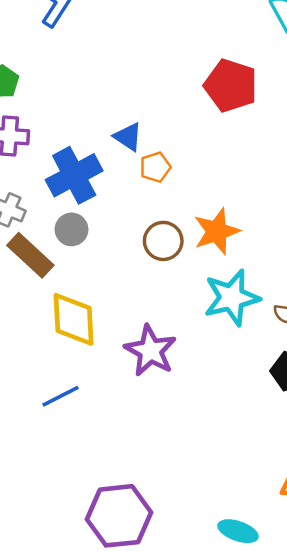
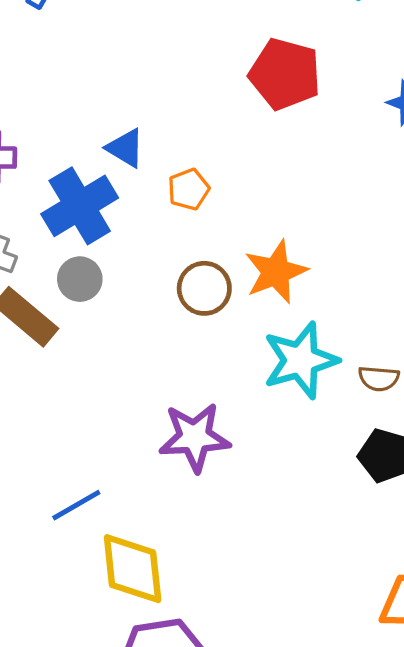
blue triangle: (128, 137) -> (125, 148), moved
yellow diamond: (74, 319) -> (133, 569), moved
purple star: (150, 351) -> (195, 437), turned -30

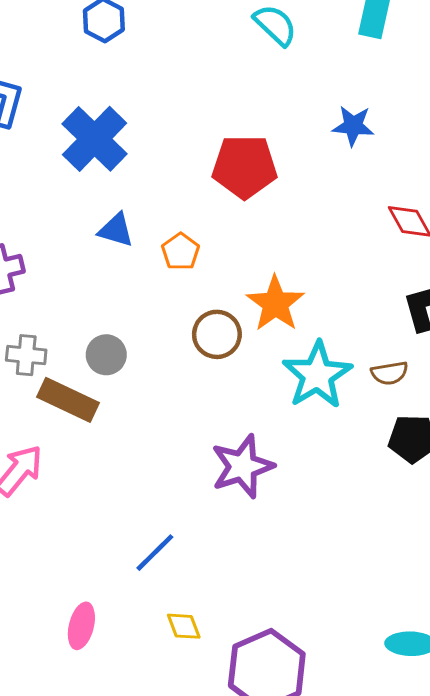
red pentagon: (285, 74) -> (245, 167), moved
blue cross: (80, 206) -> (95, 139), moved
yellow diamond: (133, 569) -> (184, 626), moved, size x0.5

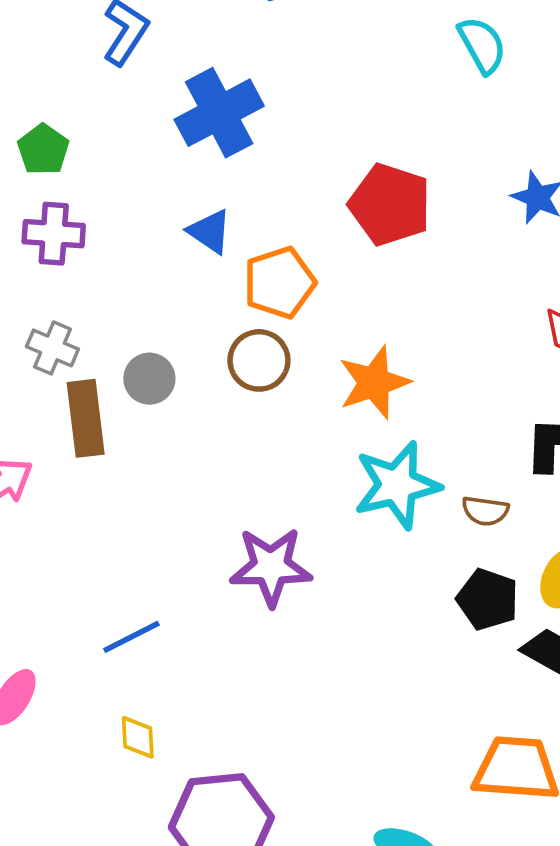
orange pentagon: (181, 252) -> (279, 283), size x1.5
brown circle: (217, 334) -> (259, 360), moved
brown rectangle: (68, 400) -> (86, 418), turned 40

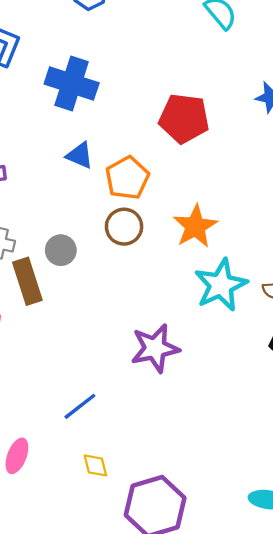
blue cross: (219, 113) -> (72, 83), turned -33

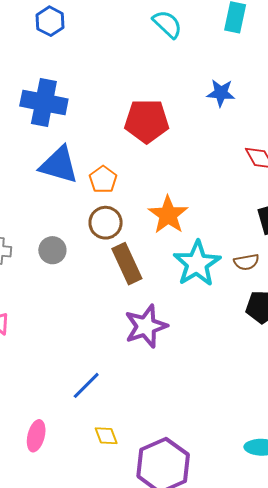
blue triangle: (80, 155) -> (59, 165), size x1.6
orange pentagon: (127, 178) -> (103, 179), size x0.7
brown rectangle: (27, 281) -> (127, 264), moved

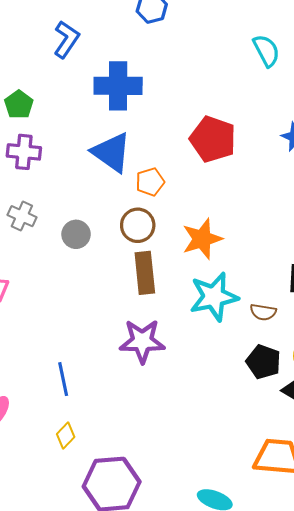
blue cross: (44, 102) -> (118, 86), turned -30
blue line: (86, 385) -> (63, 379), turned -76
yellow diamond: (106, 436) -> (66, 435), turned 45

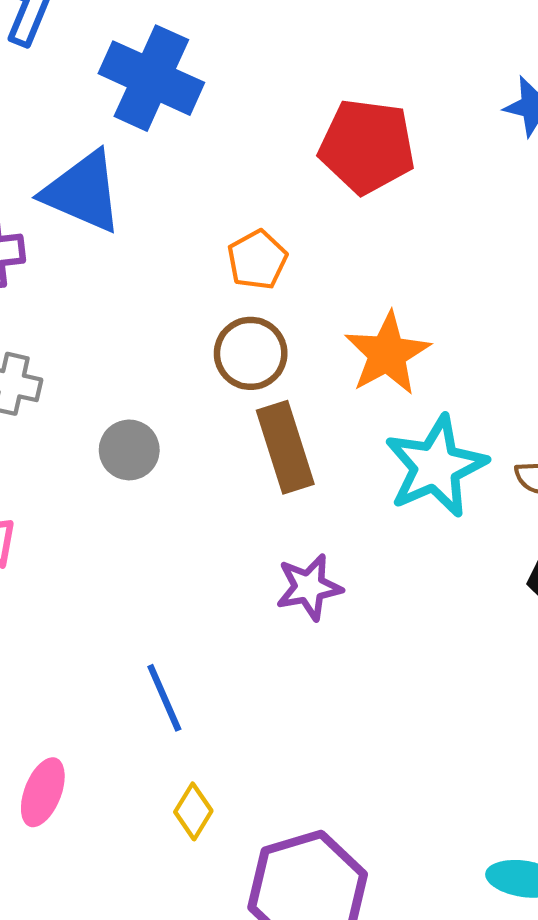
blue cross: (118, 86) -> (151, 78), turned 36
blue triangle: (111, 152) -> (83, 192), moved
gray circle: (76, 234) -> (129, 450), moved
purple star: (142, 341) -> (309, 587), size x0.7

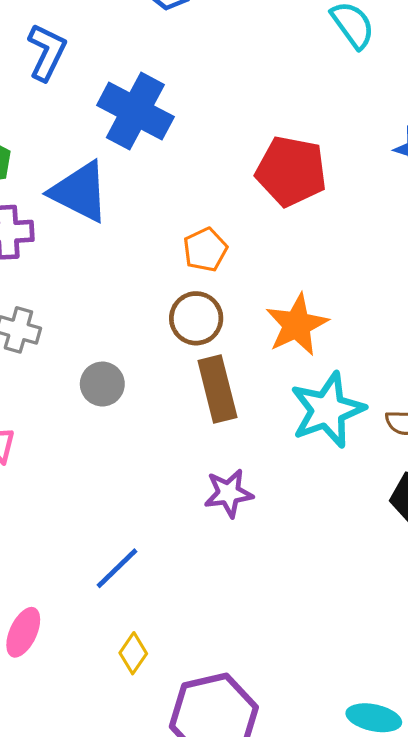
blue line: (164, 698) -> (117, 568), turned 66

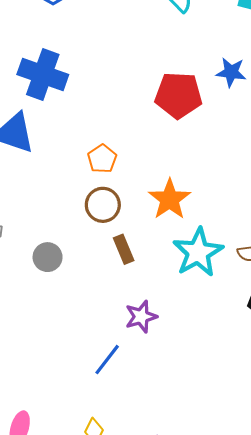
red pentagon: (291, 171) -> (178, 95), moved
brown rectangle: (217, 389) -> (124, 249), size x0.7
blue line: (117, 568) -> (107, 360), moved

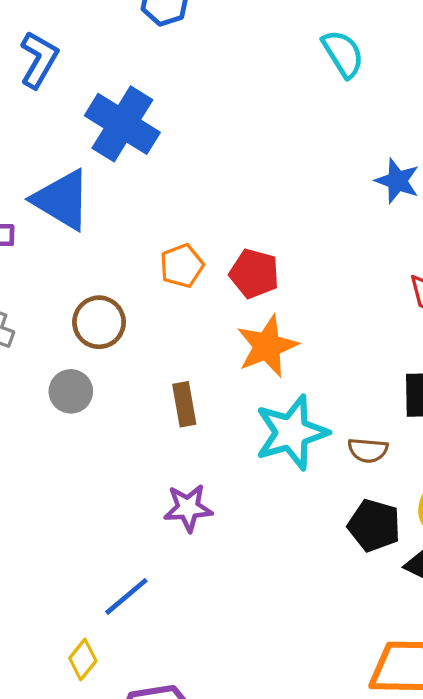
red pentagon: (178, 95) -> (254, 274), moved, size x0.7
brown circle: (103, 205) -> (99, 322), moved
blue line: (107, 360) -> (126, 596), moved

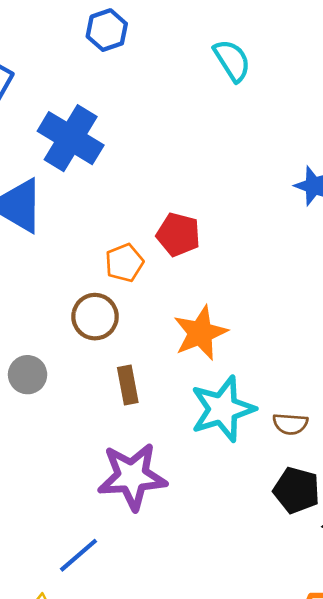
cyan semicircle: (343, 54) -> (232, 60), moved
red pentagon: (254, 274) -> (178, 235), moved
brown circle: (99, 322) -> (95, 317), moved
purple star: (188, 508) -> (132, 476), size x1.6

